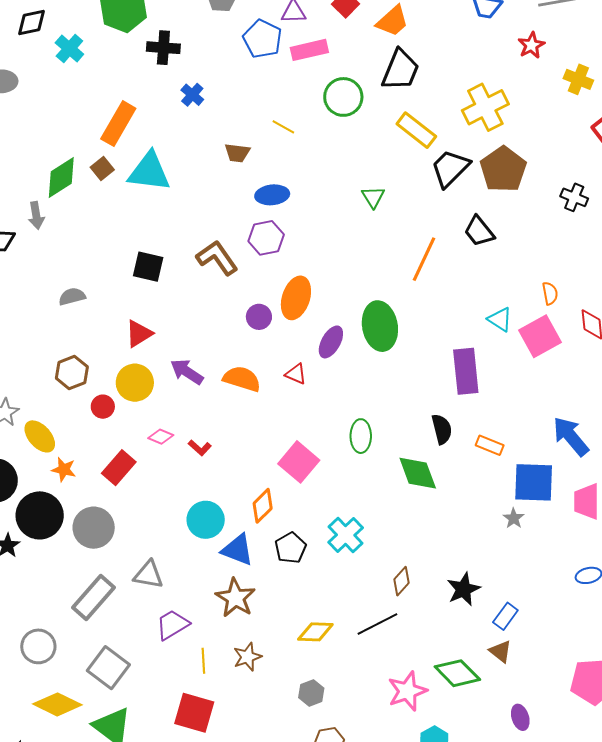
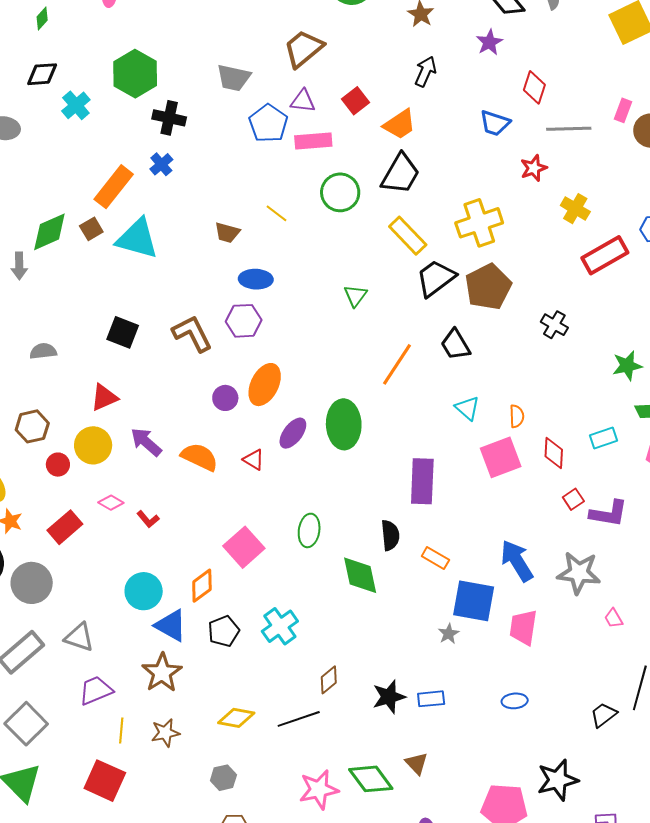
blue cross: (192, 95) -> (161, 164), moved
cyan triangle: (500, 319) -> (467, 408), moved
blue rectangle: (505, 616) -> (431, 699), moved, turned 40

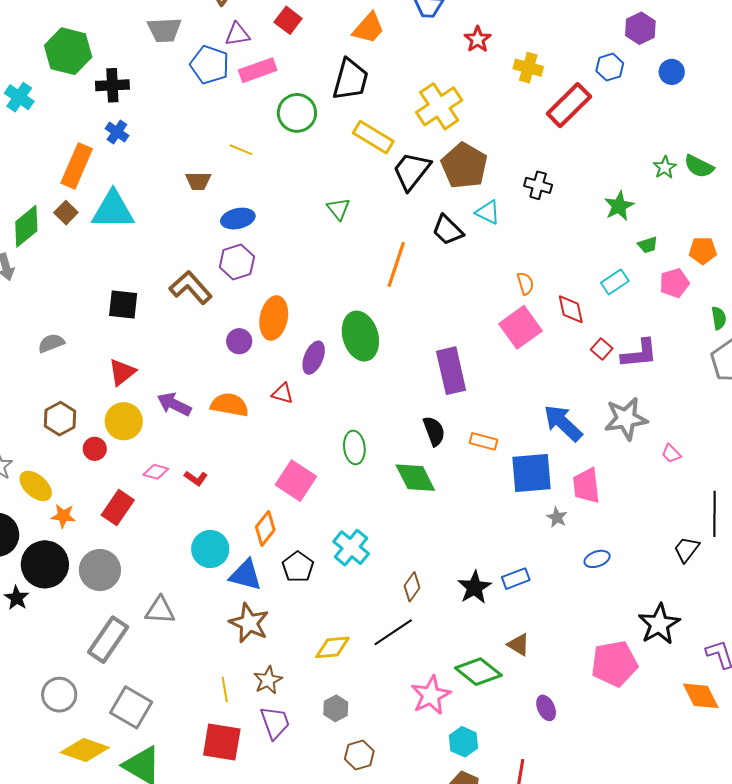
orange trapezoid: (400, 124) -> (369, 28), moved
cyan triangle: (467, 408) -> (488, 212), moved
gray star: (449, 634) -> (557, 517), moved
purple trapezoid: (96, 690) -> (275, 723), moved, turned 108

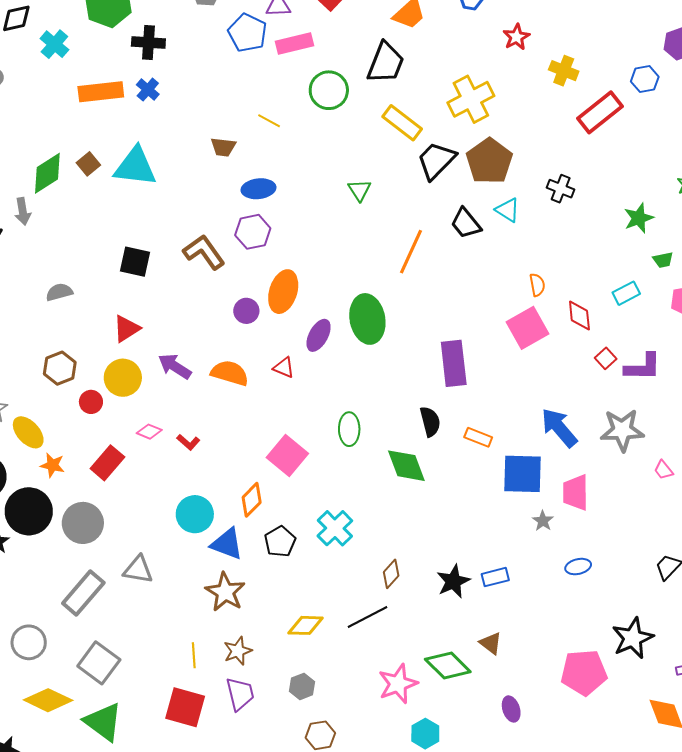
orange rectangle: (77, 166) -> (101, 92), moved, turned 54

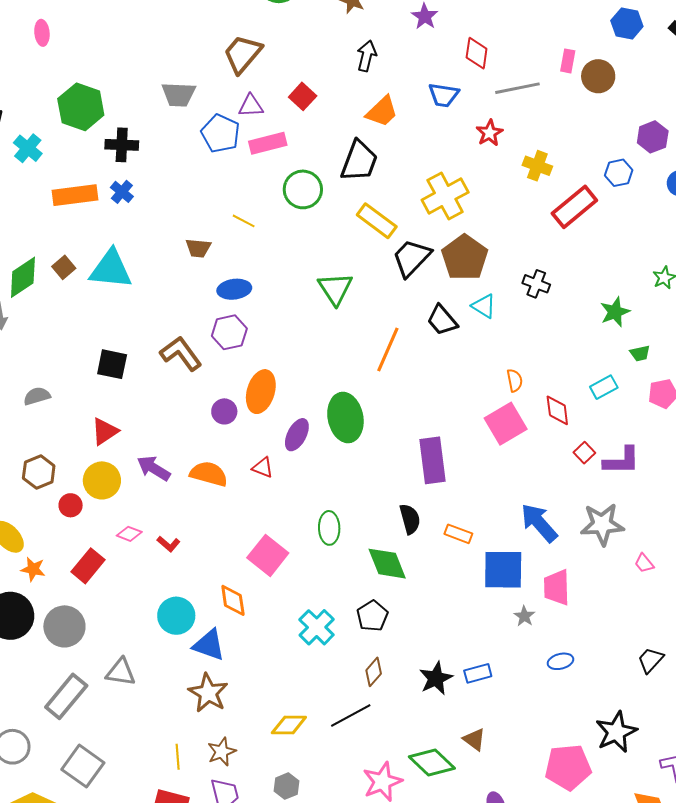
green triangle: (360, 190) -> (335, 289), size x1.5
orange diamond: (252, 500) -> (233, 600), turned -52
black pentagon: (280, 542) -> (372, 616), moved

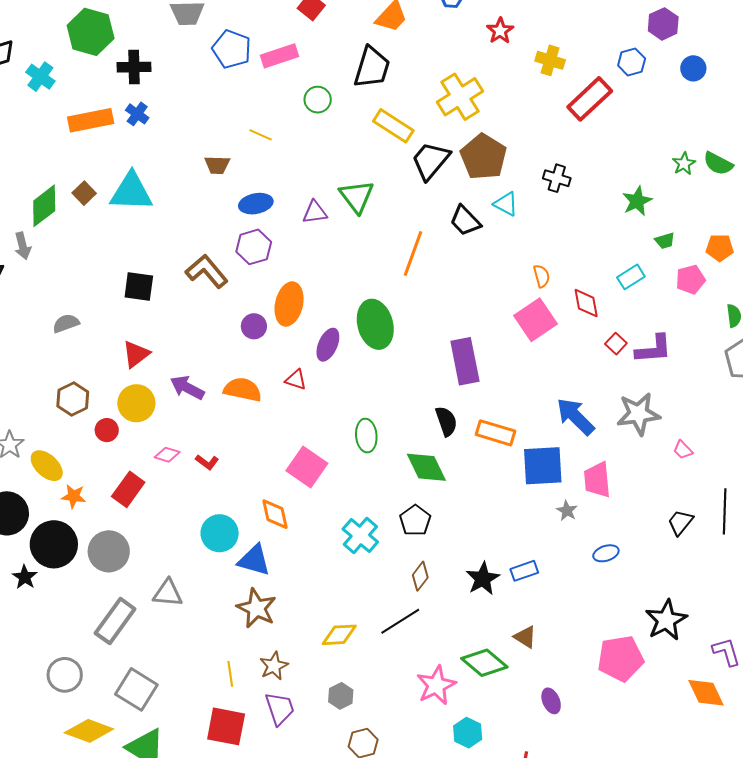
purple triangle: (251, 106) -> (315, 212), moved
green circle: (303, 189) -> (318, 100), size x0.7
orange rectangle: (458, 534) -> (496, 433), size x1.4
black trapezoid: (650, 660) -> (680, 522), moved

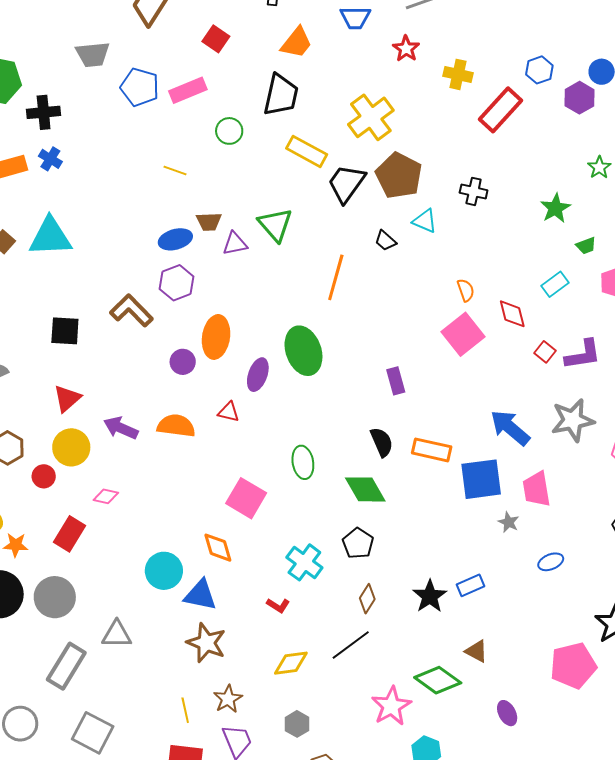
purple hexagon: (663, 24) -> (580, 98), moved
brown trapezoid: (217, 165) -> (209, 222), moved
black trapezoid: (465, 221) -> (385, 241), size x0.7
purple rectangle: (465, 361) -> (396, 381), size x0.6
red L-shape: (207, 462) -> (278, 605), moved

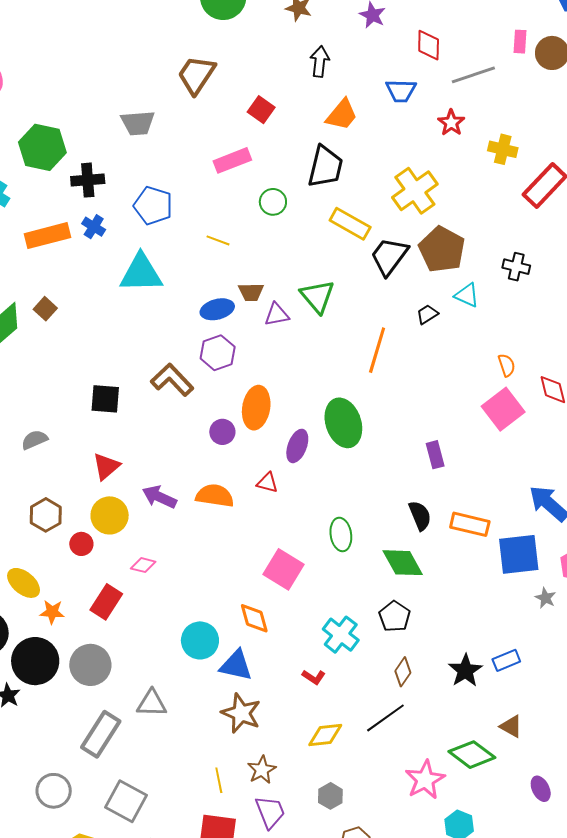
blue pentagon: (140, 87) -> (153, 206), moved
cyan triangle: (50, 237) -> (141, 273), moved
black trapezoid: (385, 241) -> (427, 314), turned 105

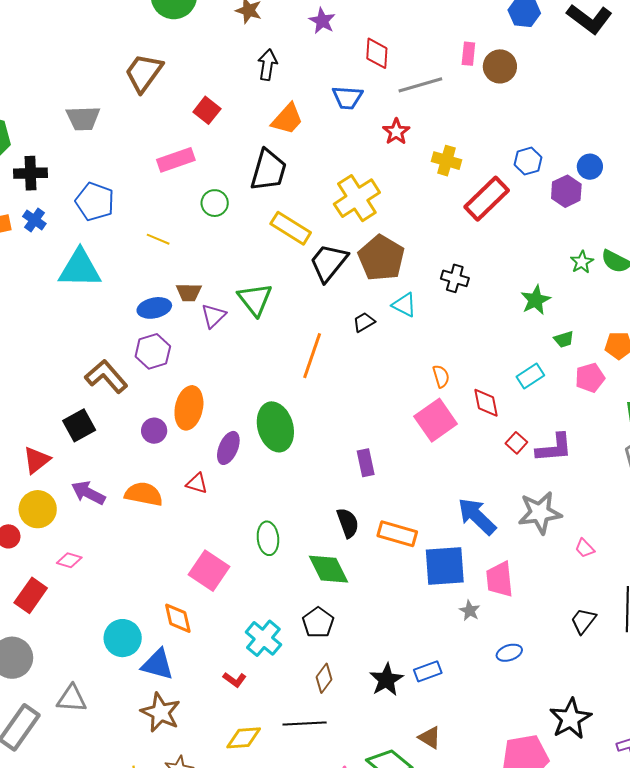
purple triangle: (277, 315) -> (213, 316), turned -36
black square: (105, 399) -> (79, 425), moved, turned -36
black line: (385, 718) -> (305, 724), turned 30

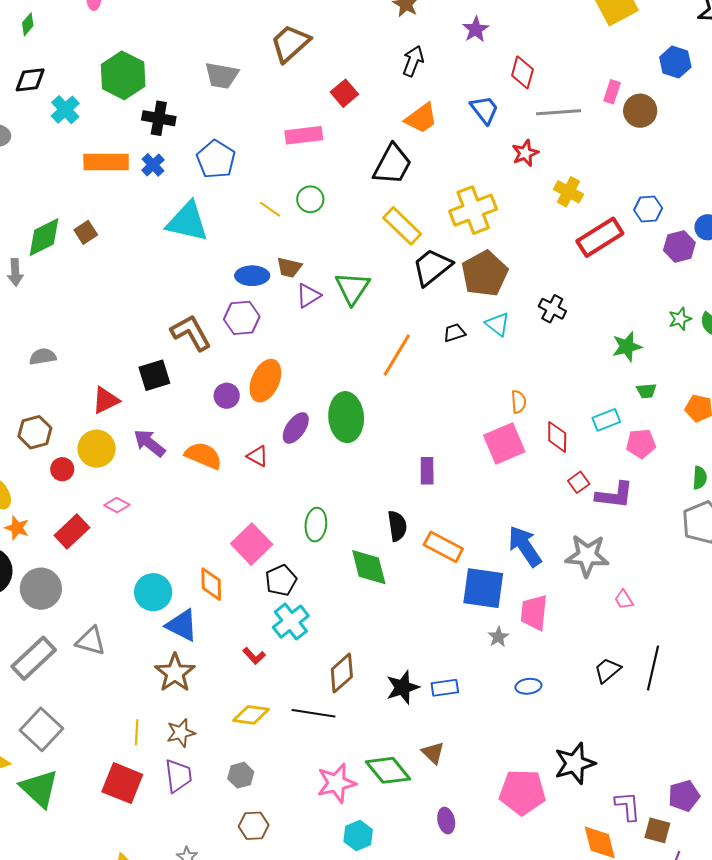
blue trapezoid: (347, 98) -> (484, 110), turned -144
green circle: (215, 203) -> (310, 199), moved
pink pentagon: (590, 378) -> (641, 444), moved
black pentagon: (318, 623) -> (281, 580), moved
brown diamond: (324, 678) -> (342, 673), size x1.4

